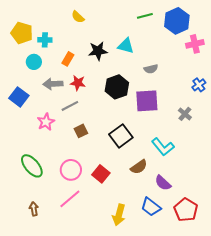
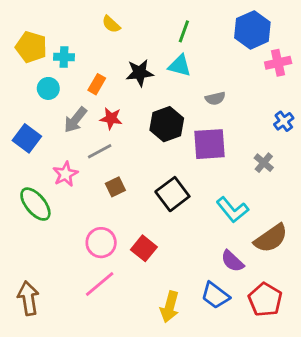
green line: (145, 16) -> (184, 31), moved, turned -56
gray arrow: (53, 84) -> (75, 120), turned -48
green ellipse: (32, 166) -> (35, 204), moved
brown semicircle: (139, 167) -> (271, 238), moved, size x1.4
brown arrow: (34, 209) -> (28, 298), moved, size x1.6

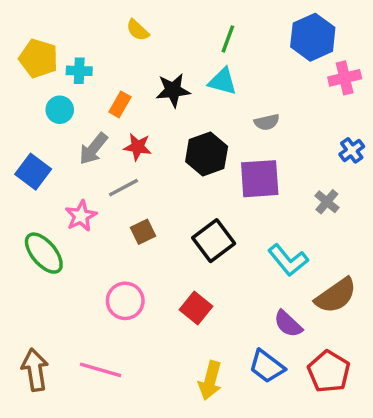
red square: (144, 248) -> (196, 308), moved
pink line: (100, 284) -> (100, 370), moved, turned 56

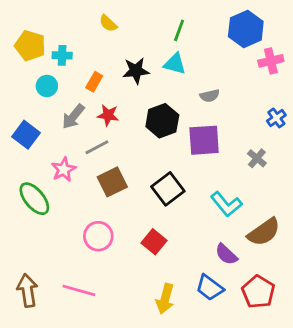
brown square: (143, 232) -> (112, 182), size x1.5

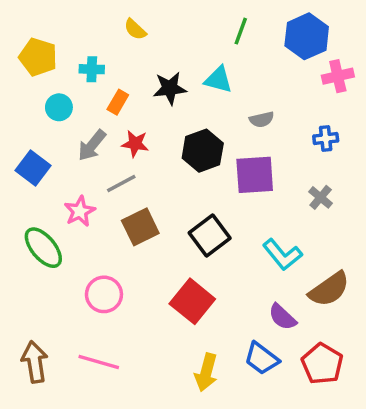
green line: (179, 30) -> (241, 31), moved
cyan cross: (62, 55) -> (92, 69), moved
blue cross: (276, 118) -> (326, 138), moved, turned 30
pink circle: (98, 236) -> (104, 294), moved
red square: (154, 242) -> (192, 301), size x1.4

